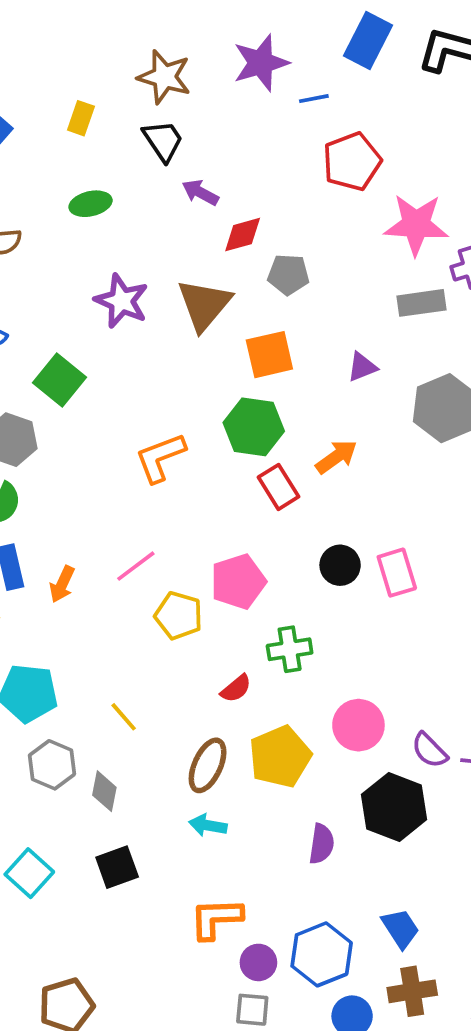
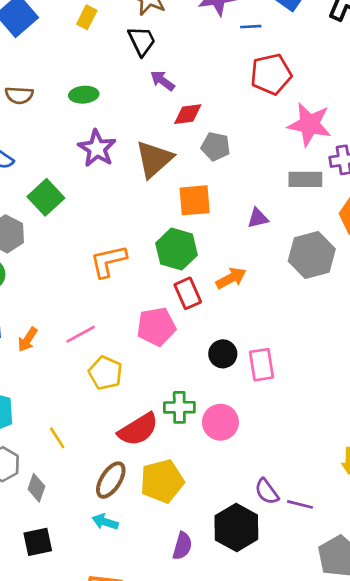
green ellipse: (91, 204) -> (84, 95), moved
pink pentagon: (238, 582) -> (156, 327), moved
red semicircle: (236, 689) -> (138, 429), size x1.8
pink circle: (358, 725) -> (220, 422), moved

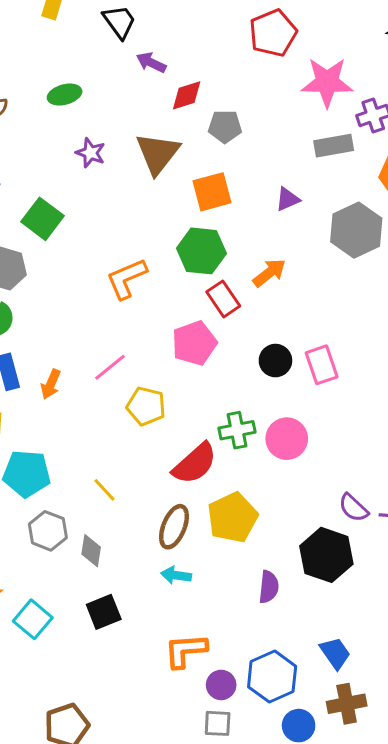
purple star: (97, 148) -> (90, 153), size x0.7

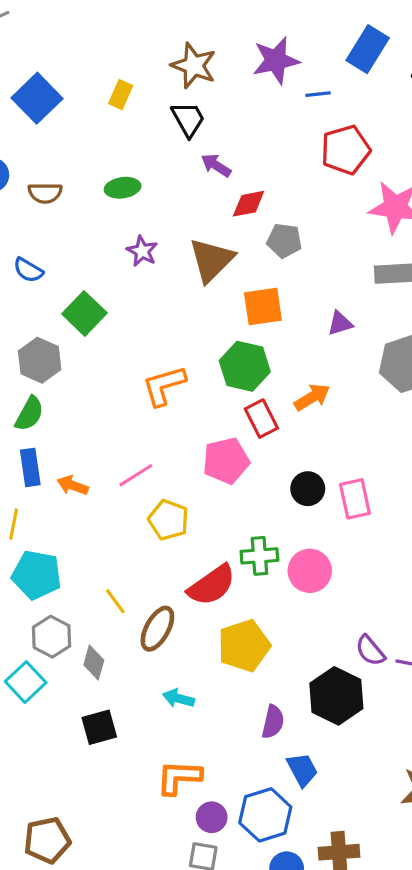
orange arrow: (51, 384) -> (73, 485), turned 80
brown ellipse: (174, 527) -> (157, 629), moved
cyan square: (33, 619) -> (26, 682), moved
blue trapezoid: (335, 653) -> (302, 770), moved

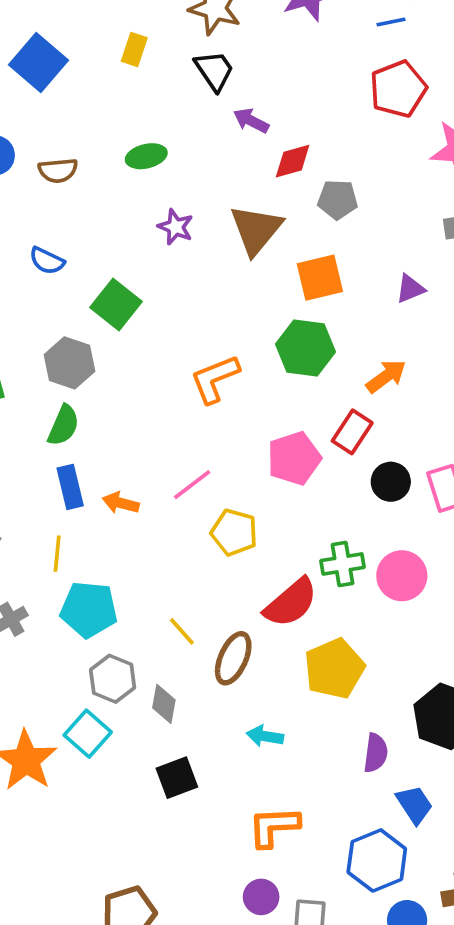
blue line: (318, 94) -> (391, 22), moved
red rectangle: (261, 419) -> (352, 432), moved, turned 66
purple circle: (212, 817) -> (261, 897), moved

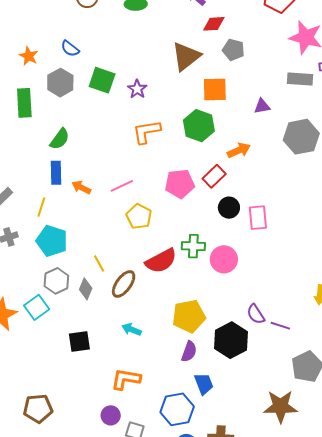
purple star: (176, 227) -> (137, 89), moved
green square: (116, 305) -> (102, 80), turned -32
gray hexagon: (69, 363) -> (60, 83), moved
yellow pentagon: (334, 669) -> (189, 316), moved
gray diamond: (164, 704) -> (86, 289), moved

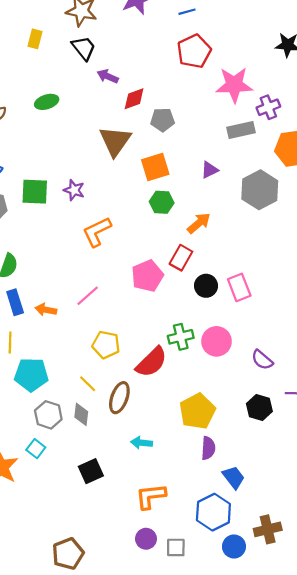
green hexagon: (199, 126) -> (162, 202), moved, size x0.7
yellow pentagon: (139, 216) -> (106, 345), moved
cyan square: (37, 307) -> (36, 449), size x0.7
purple semicircle: (256, 314) -> (262, 360), moved
black hexagon: (231, 340) -> (259, 408), moved, size x0.7

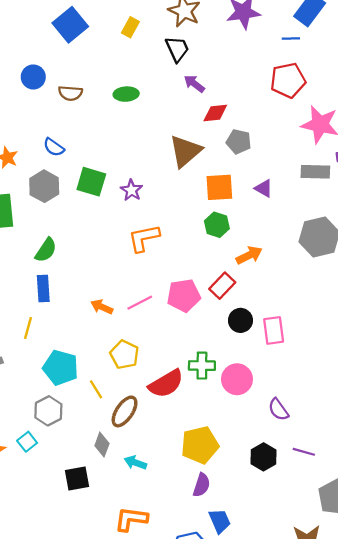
purple triangle: (210, 170) -> (264, 188), moved, turned 42
pink line: (88, 296) -> (140, 303), moved
orange arrow: (46, 310) -> (102, 307), moved
cyan pentagon: (31, 375) -> (61, 368), moved
gray diamond: (81, 414) -> (102, 445), moved

